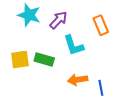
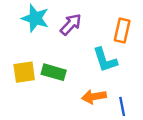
orange rectangle: (101, 25) -> (122, 31), turned 36
cyan L-shape: (74, 45) -> (105, 60), moved

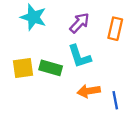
purple arrow: (71, 24) -> (79, 23), moved
cyan L-shape: (105, 60) -> (79, 56), moved

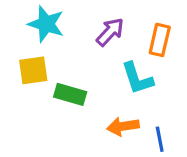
cyan L-shape: (79, 56) -> (137, 78), moved
yellow square: (23, 68) -> (33, 70), moved

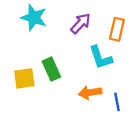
yellow square: (33, 70) -> (24, 78), moved
green rectangle: (70, 94) -> (51, 69), turned 50

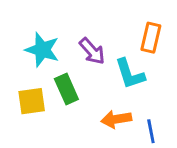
cyan star: (34, 18) -> (42, 50), moved
purple arrow: (81, 23) -> (92, 51), moved, turned 95

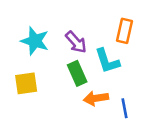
green rectangle: (66, 89) -> (77, 73), moved

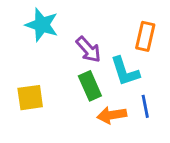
cyan star: (35, 41) -> (42, 25), moved
blue line: (125, 108) -> (145, 106), moved

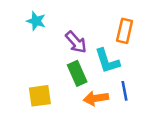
cyan star: (42, 25) -> (36, 21), size x0.7
yellow square: (30, 98) -> (40, 96), moved

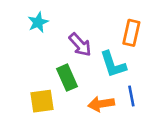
cyan star: (36, 21) -> (38, 22), turned 30
green rectangle: (77, 73) -> (67, 78), moved

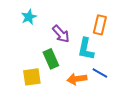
cyan L-shape: (113, 64) -> (86, 49), turned 30
blue line: (131, 96) -> (100, 73), turned -49

